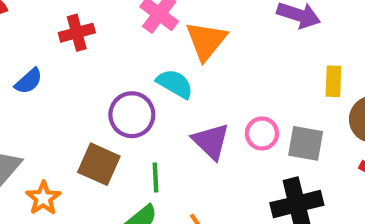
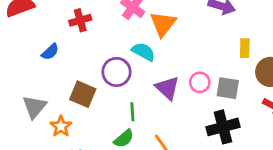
brown square: (99, 164) -> (83, 94), moved

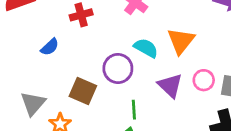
orange triangle: (163, 24) -> (181, 41), moved

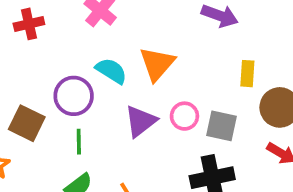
purple triangle: (170, 86) -> (141, 121), turned 36
green line: (134, 110) -> (79, 142), moved

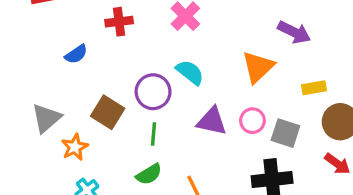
orange triangle: (157, 64) -> (258, 67), moved
yellow rectangle: (247, 74) -> (314, 88), turned 70
purple triangle: (141, 121) -> (212, 121), turned 44

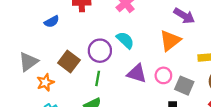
purple arrow: (294, 32) -> (184, 16), moved

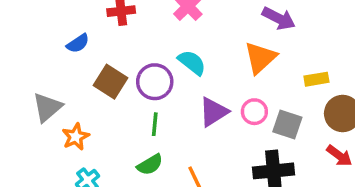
brown square: (69, 61) -> (111, 82), moved
purple triangle: (137, 73) -> (214, 112), turned -45

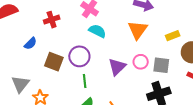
cyan semicircle: (192, 63) -> (97, 31), moved

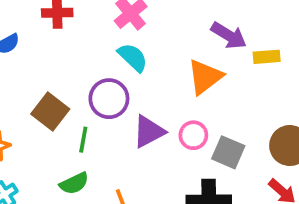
yellow rectangle: (173, 36) -> (267, 57), moved
purple circle: (79, 56) -> (109, 99), moved
brown square: (54, 62) -> (50, 112), moved

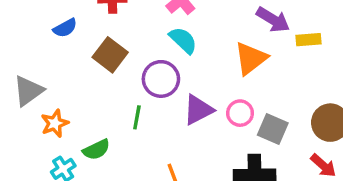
brown square: (50, 112) -> (110, 55), moved
green semicircle: (74, 183) -> (96, 150), moved

